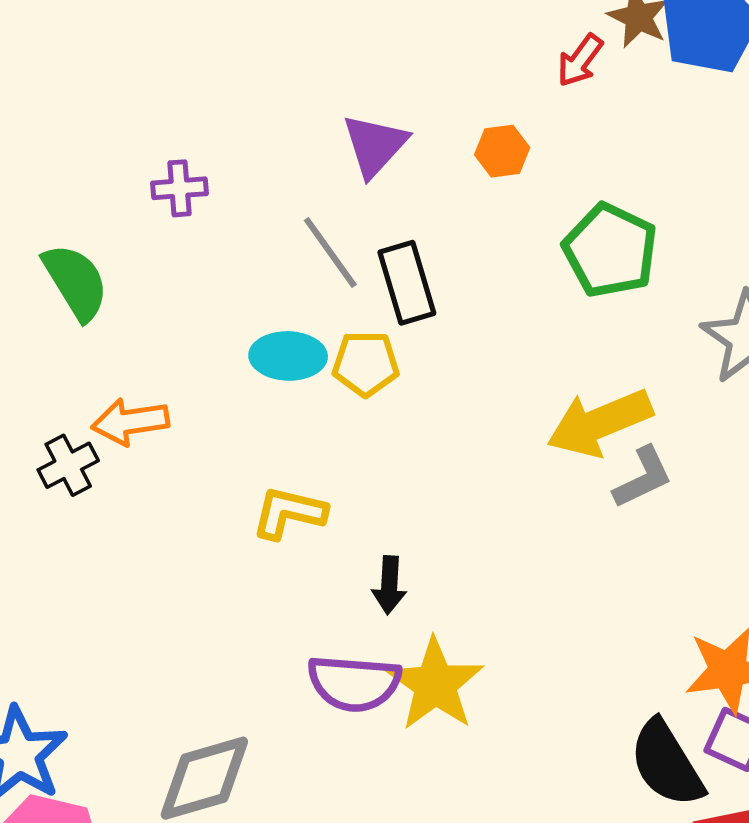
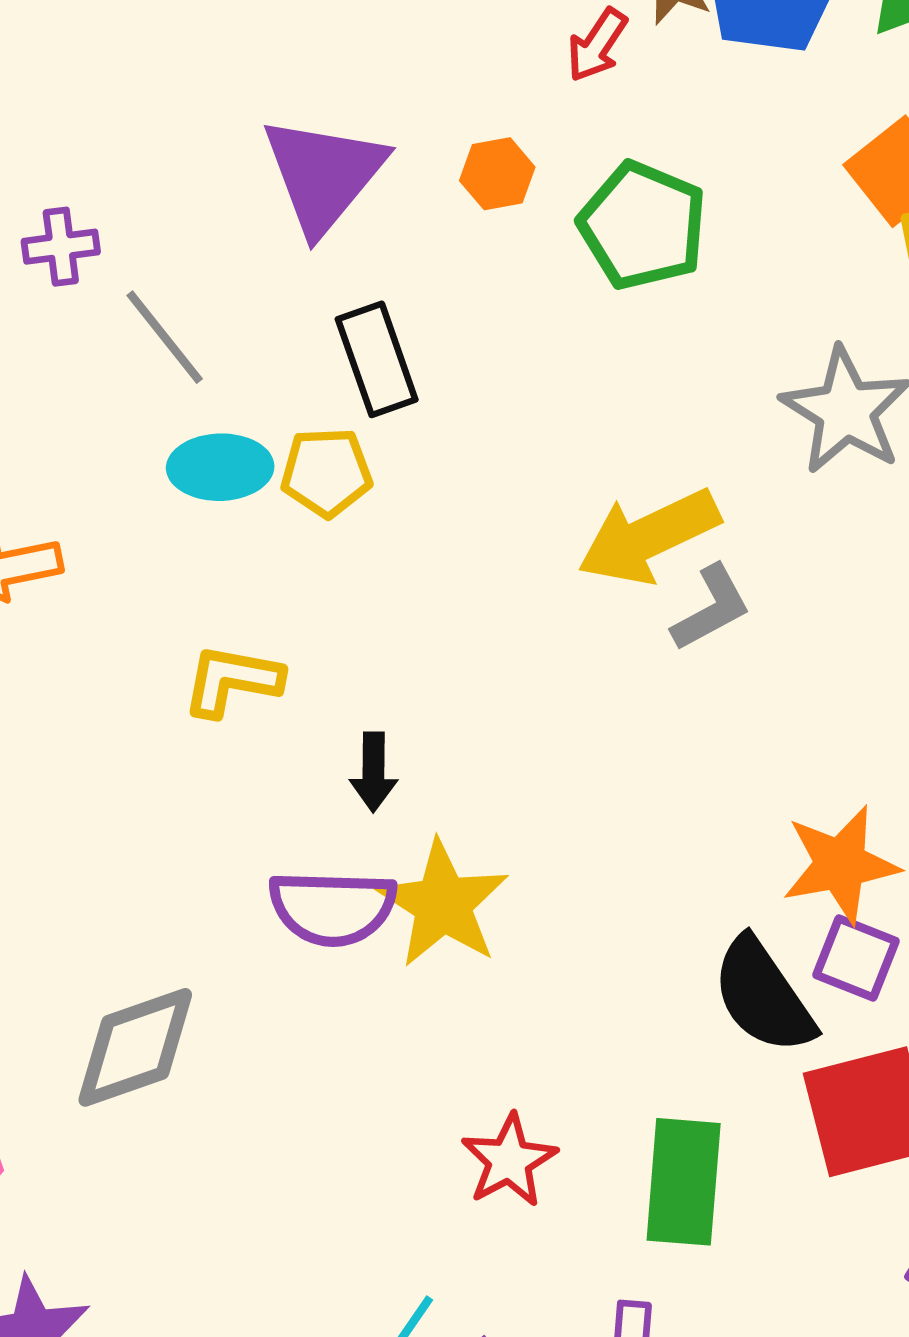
purple triangle: (375, 145) -> (324, 175), size x1.4
green pentagon: (610, 250) -> (643, 226), moved
gray line: (330, 253) -> (165, 337), moved

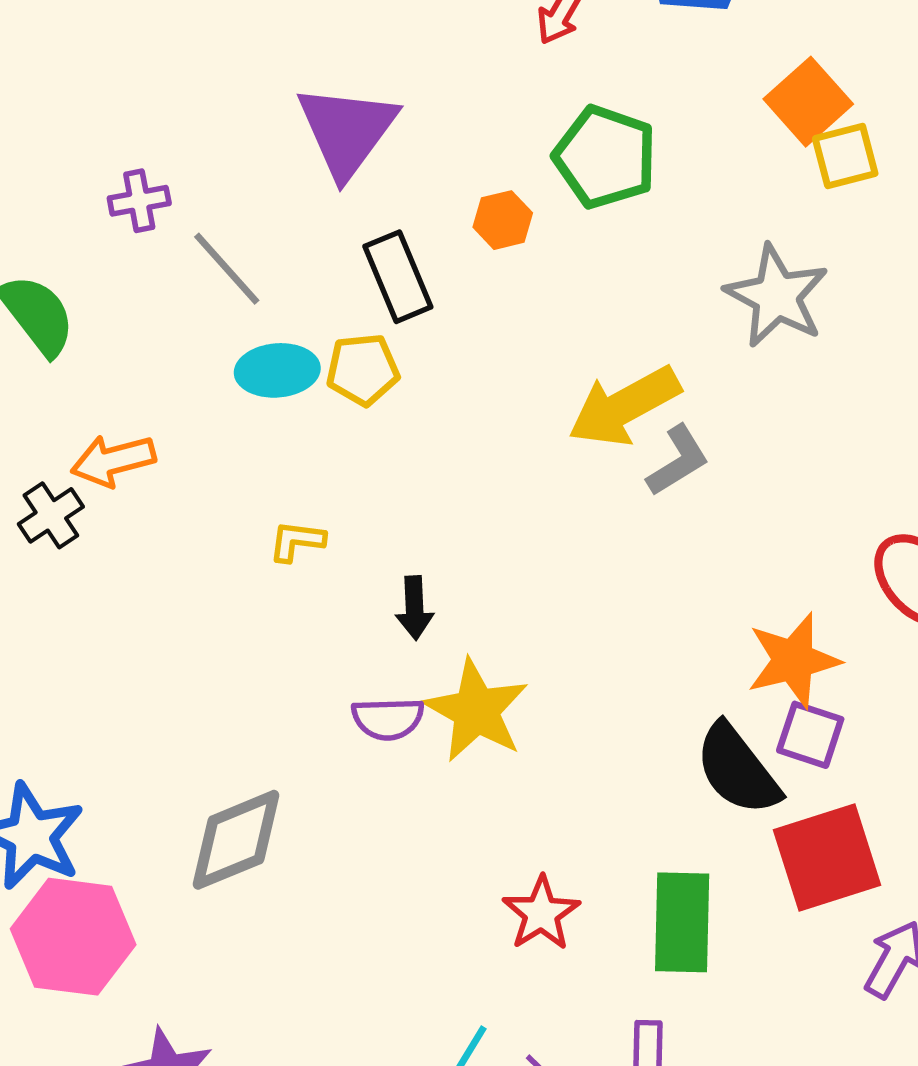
orange hexagon: (497, 174) -> (503, 220), moved
yellow L-shape: (232, 681) -> (297, 541), size x0.7
purple semicircle: (333, 908) -> (388, 719), size x0.7

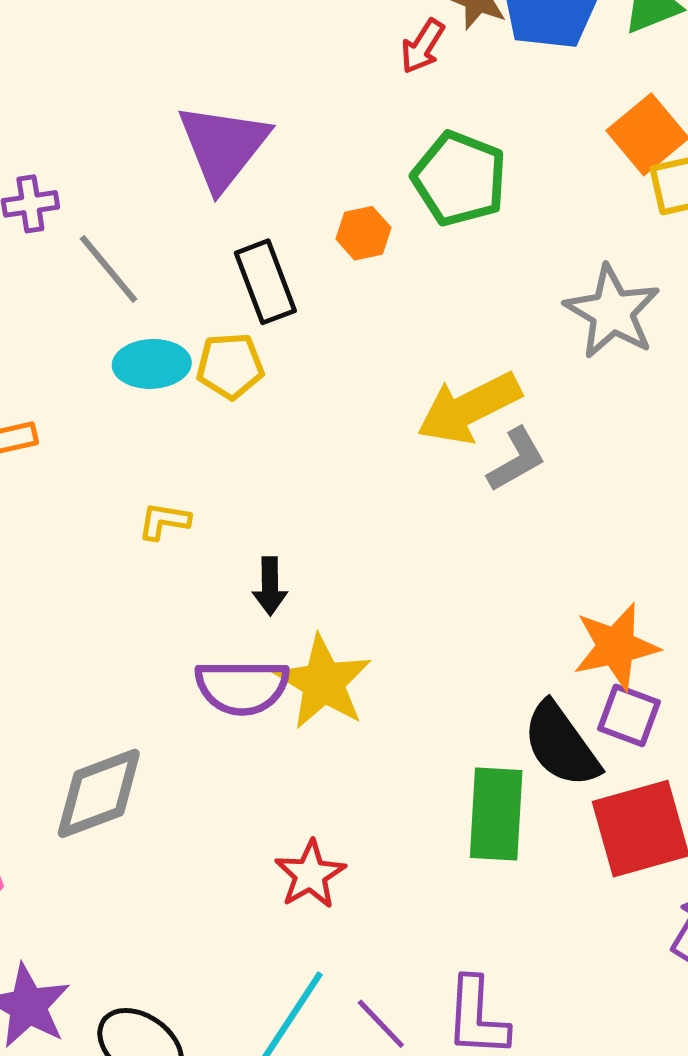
purple semicircle: (388, 719) -> (242, 687), size x1.4
red star: (541, 913) -> (310, 874), moved
green rectangle: (682, 922) -> (496, 814), moved

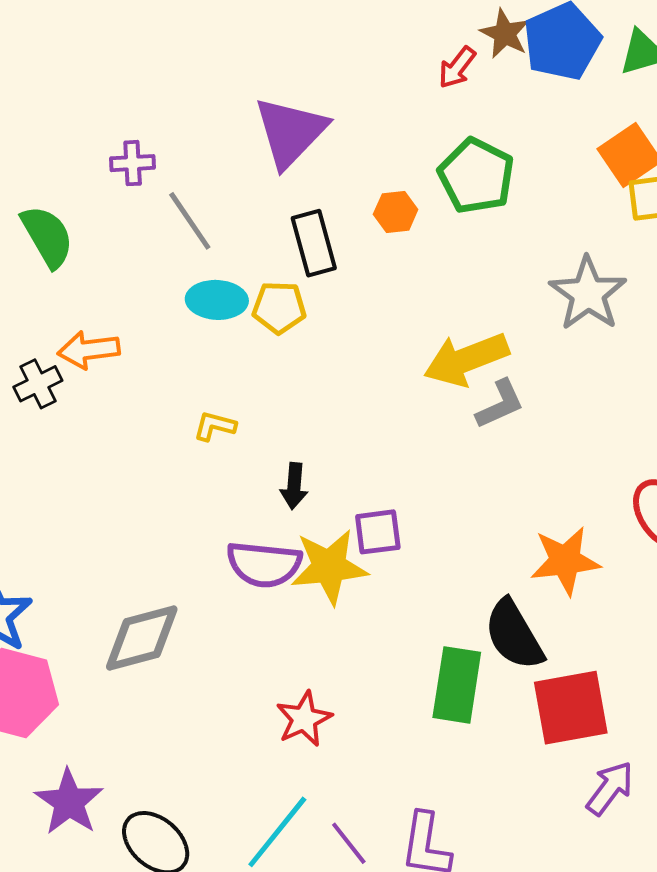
yellow star: (323, 682) -> (329, 567), turned 30
purple square: (629, 715) -> (378, 532), moved, turned -33

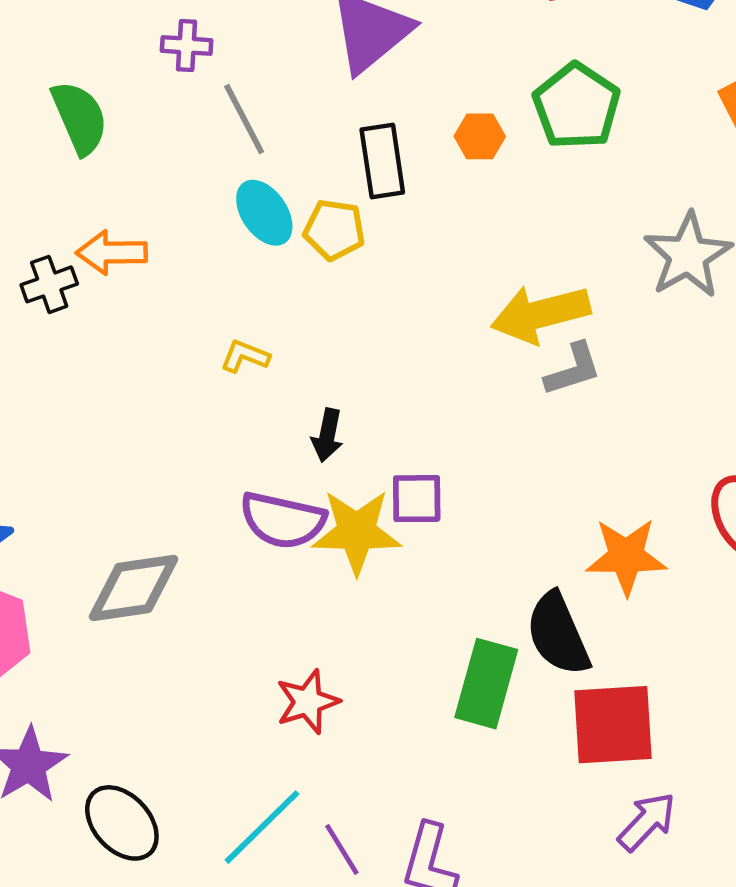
cyan ellipse: (217, 300) -> (264, 213), turned 46

